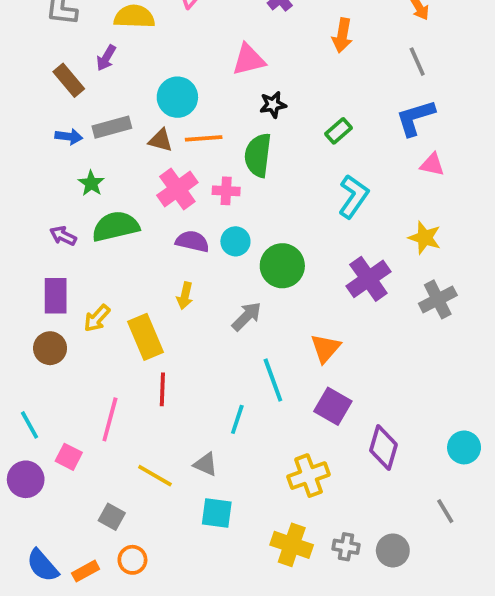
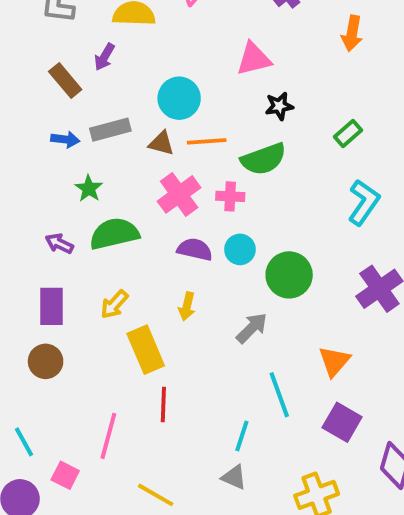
green semicircle: (258, 155) -> (264, 159), turned -117
yellow arrow: (97, 318) -> (114, 304), moved
gray triangle: (206, 464) -> (234, 477), moved

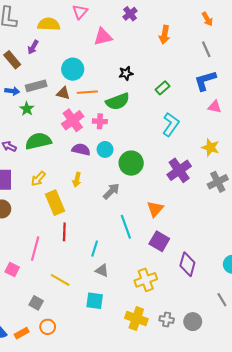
pink triangle: (254, 59) -> (103, 37), moved
green star: (89, 189) -> (27, 109), moved
cyan line: (242, 436) -> (95, 249), moved

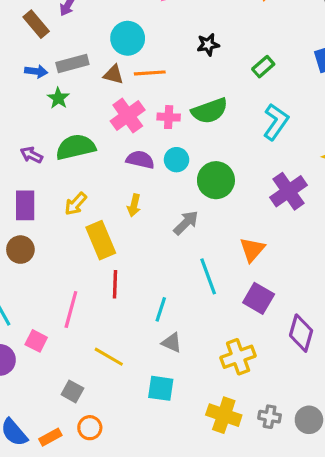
green semicircle: (118, 101) -> (210, 111), moved

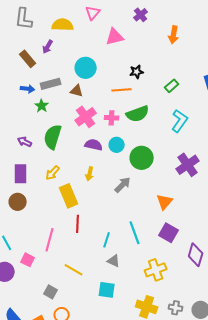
orange line: (150, 73) -> (122, 90), moved
green semicircle: (76, 147) -> (53, 137), turned -60
cyan line: (208, 276) -> (135, 233), moved

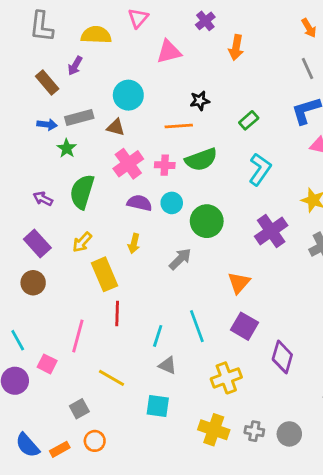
orange arrow: (174, 35) -> (236, 48), moved
purple rectangle: (21, 174) -> (37, 244), turned -42
gray square: (51, 292) -> (79, 409), turned 32

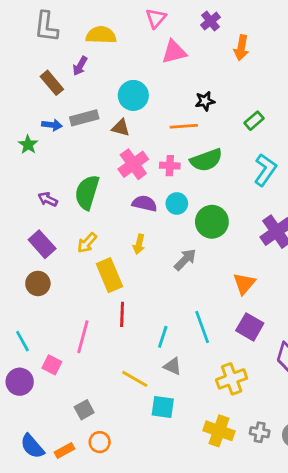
pink triangle: (138, 18) -> (156, 18), moved
green star: (67, 148) -> (28, 145), moved
yellow line: (112, 378) -> (135, 379), moved

